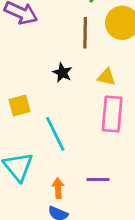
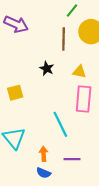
cyan line: (55, 134) -> (60, 124), moved
purple line: (98, 180) -> (72, 159), moved

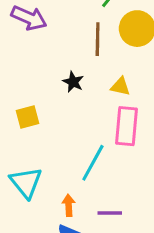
cyan line: (60, 124) -> (93, 163), turned 55

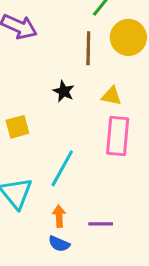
cyan line: (93, 163) -> (62, 168), moved

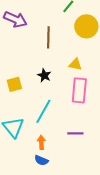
brown line: (88, 48) -> (48, 37), moved
black star: (64, 91) -> (44, 75), moved
purple line: (101, 224) -> (75, 133), moved

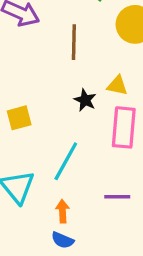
black star: (44, 75) -> (85, 100), moved

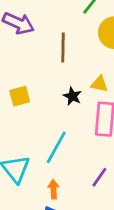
yellow square: (19, 118) -> (20, 96), moved
purple line: (117, 197) -> (99, 177), turned -55

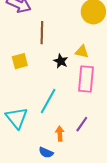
brown line: (63, 48) -> (42, 33), moved
orange arrow: (53, 189) -> (60, 134), moved

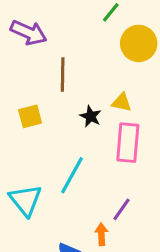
orange arrow: (60, 134) -> (101, 234), moved

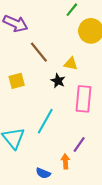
brown line: (63, 74) -> (39, 52), turned -40
yellow triangle: (122, 102) -> (71, 64), moved

